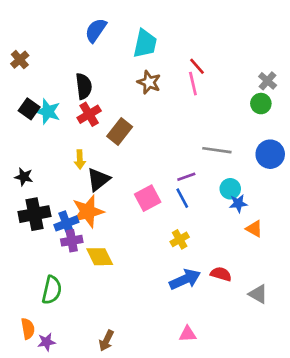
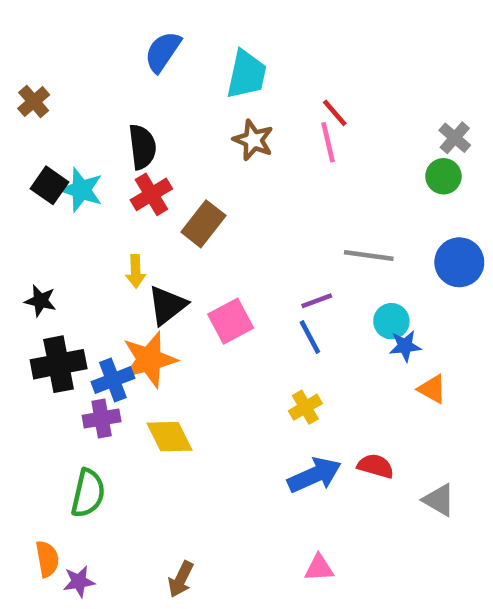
pink square: (148, 198) -> (231, 321), moved
purple cross: (72, 241) -> (102, 418), moved

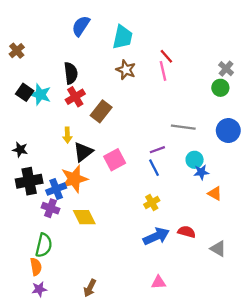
purple cross: (102, 418) -> (50, 208), turned 30
orange semicircle: (47, 559) -> (36, 267), moved

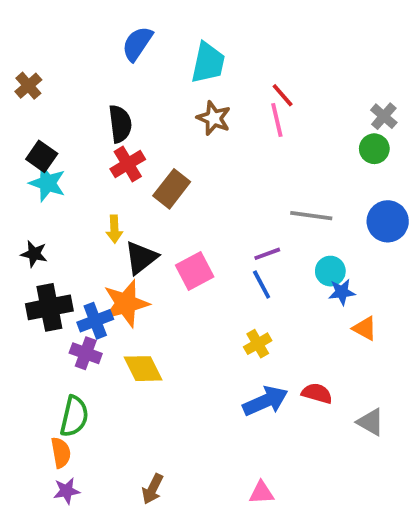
cyan star: (40, 95) -> (47, 183), moved
pink triangle: (159, 282) -> (262, 493), moved

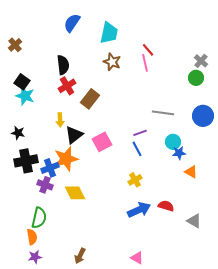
pink triangle: (262, 493) -> (137, 258), turned 32

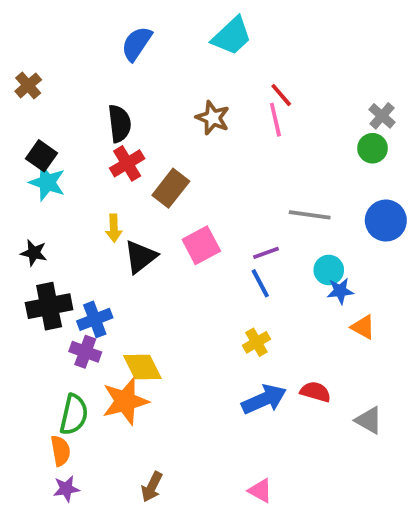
cyan trapezoid: (109, 33) -> (232, 36), moved, turned 35
pink square: (102, 142) -> (201, 245), moved
orange star: (66, 159) -> (125, 401), moved

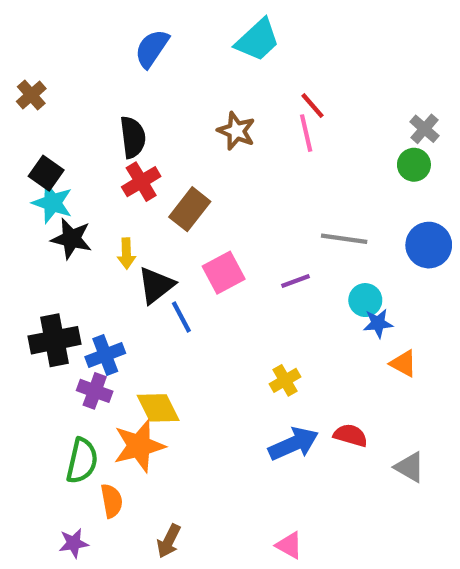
black star: (34, 253) -> (71, 239), moved, size x1.4
blue line: (260, 283) -> (181, 317), moved
orange semicircle: (61, 451) -> (112, 501), moved

